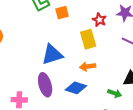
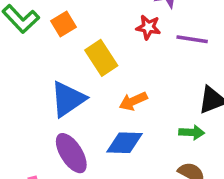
red star: (99, 20) -> (148, 27), moved
yellow rectangle: (88, 39) -> (101, 58), moved

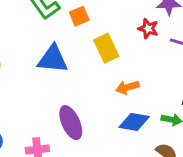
blue triangle: (68, 99) -> (53, 59), moved, turned 32
blue diamond: (124, 143) -> (134, 122), moved

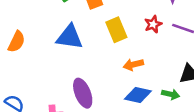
red star: (148, 29) -> (153, 24), moved, turned 30

